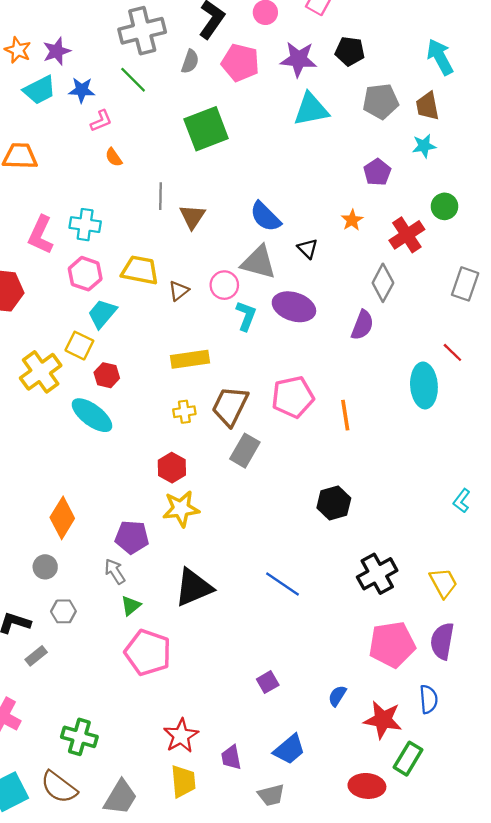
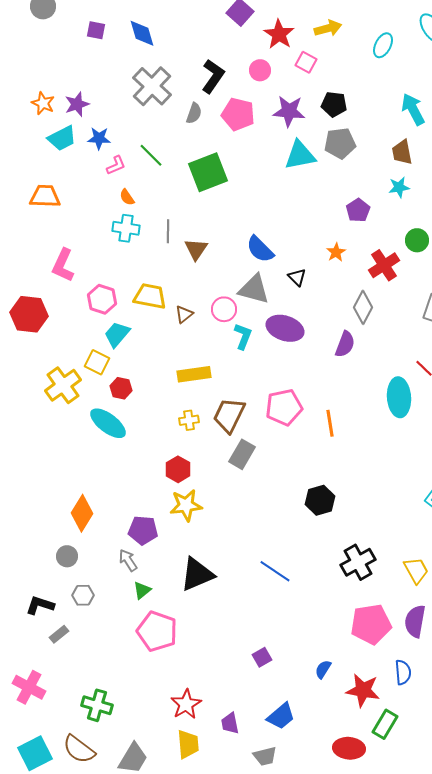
gray cross: (142, 31) -> (152, 86), turned -33
green line: (133, 80) -> (151, 155), moved
gray pentagon: (381, 101) -> (340, 143), moved
cyan cross: (85, 225) -> (126, 228), moved

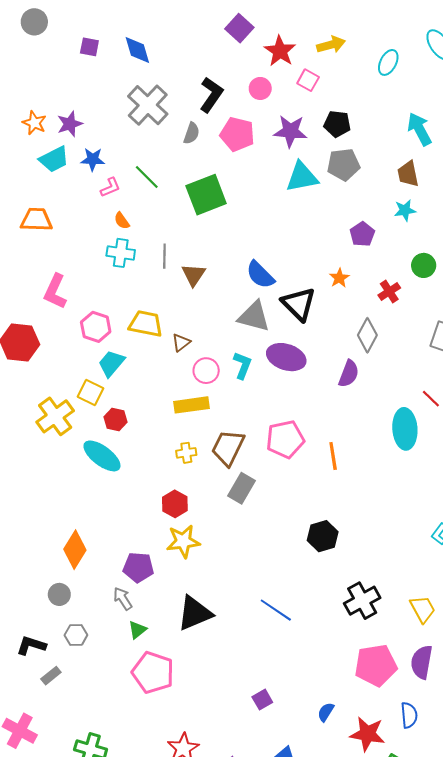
red cross: (384, 265) -> (389, 291), size x0.7
black triangle: (297, 277) -> (299, 304), size x1.8
pink circle: (224, 309) -> (206, 371), moved

